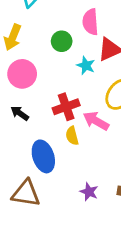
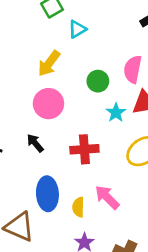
pink arrow: (96, 121) -> (107, 197), moved
yellow semicircle: (72, 136) -> (78, 207), moved

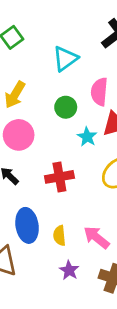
cyan triangle: (77, 29) -> (65, 59), moved, size x1.4
pink arrow: (107, 197) -> (97, 237), moved

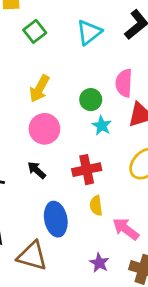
cyan triangle: (65, 59) -> (89, 32), moved
cyan star: (87, 137) -> (102, 126), moved
yellow semicircle: (59, 236) -> (96, 206), moved

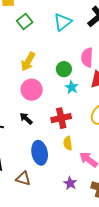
brown triangle: (32, 256) -> (23, 179), size x0.7

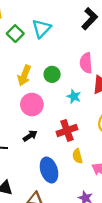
cyan triangle: (63, 22) -> (41, 28), moved
green circle: (64, 69) -> (52, 74), moved
black arrow: (26, 119) -> (30, 136), turned 112

